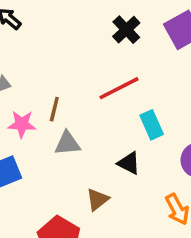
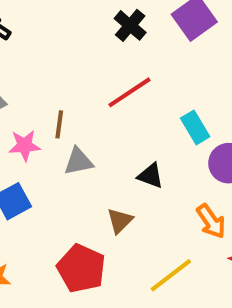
cyan rectangle: (152, 125) -> (195, 127), moved

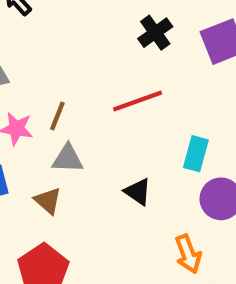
cyan rectangle: (195, 127) -> (196, 154), turned 32
brown triangle: (120, 221) -> (48, 201), moved, turned -48

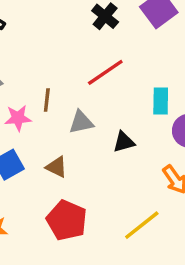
gray triangle: (68, 159) -> (81, 122), moved
black triangle: (138, 192) -> (124, 142), turned -35

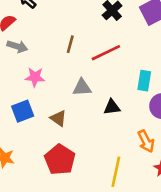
brown line: (47, 100) -> (70, 44), moved
yellow line: (142, 225) -> (116, 172), turned -48

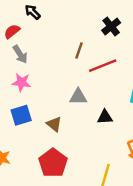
brown line: (70, 44) -> (79, 51), moved
gray arrow: (17, 46) -> (20, 54), turned 36
pink star: (35, 77) -> (22, 82), moved

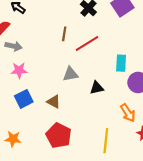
gray arrow: (20, 54) -> (14, 46), turned -35

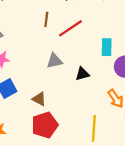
brown triangle: (54, 102) -> (39, 99), moved
red pentagon: (59, 136) -> (45, 125), turned 30

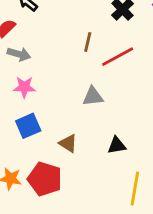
black triangle: (82, 74) -> (117, 145), moved
red pentagon: (45, 125) -> (45, 179), moved, turned 30

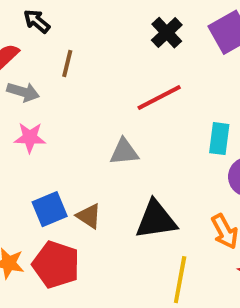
brown line: (88, 42) -> (67, 64), moved
blue square: (28, 126) -> (50, 209), moved
black triangle: (117, 145) -> (156, 220), size x1.6

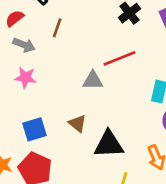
gray triangle: (124, 152) -> (93, 80), moved
brown triangle: (89, 216) -> (77, 124), moved

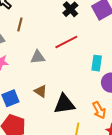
gray triangle: (93, 80) -> (38, 57), moved

